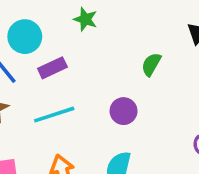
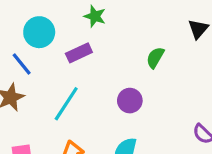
purple rectangle: (52, 68) -> (79, 53), moved
cyan line: (54, 115) -> (66, 104), turned -39

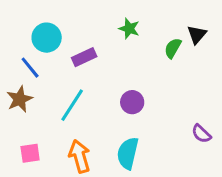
green star: (95, 16) -> (129, 29), moved
green semicircle: (155, 58) -> (173, 48), moved

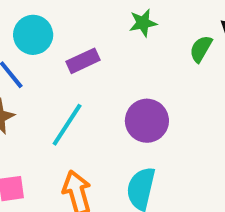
green star: (129, 29) -> (143, 23), turned -30
purple circle: (132, 102) -> (147, 121), size x1.4

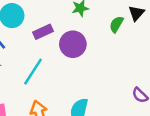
purple circle: (147, 121) -> (73, 44), moved

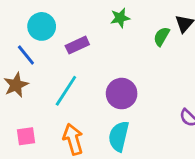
purple circle: (73, 44) -> (122, 94), moved

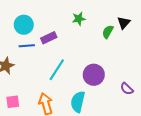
blue line: (26, 55) -> (27, 46), moved, turned -56
cyan line: (66, 91) -> (57, 70), moved
purple circle: (122, 94) -> (94, 75), moved

